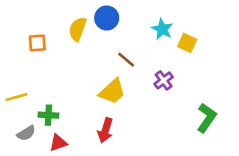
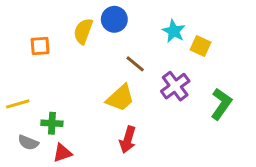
purple cross: (164, 80) -> (175, 86), size x1.4
green L-shape: (207, 118) -> (221, 104), moved
red arrow: (105, 130) -> (128, 140), moved
gray semicircle: (26, 133) -> (28, 143), turned 54

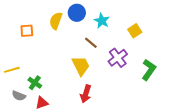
cyan star: (174, 31) -> (102, 21), moved
yellow square: (200, 46) -> (135, 31), turned 32
yellow trapezoid: (120, 98) -> (81, 66), turned -75
green cross: (52, 123) -> (35, 83), turned 32

